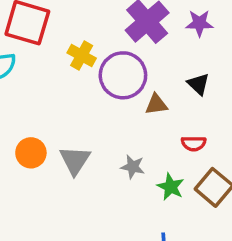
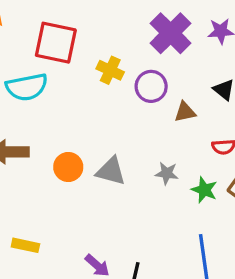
purple circle: (123, 75) -> (151, 86), size x0.7
gray triangle: (75, 160) -> (111, 171), turned -44

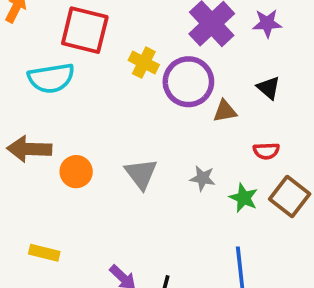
purple circle: (151, 86) -> (188, 82), size x1.4
orange circle: (68, 167) -> (76, 172), moved
gray triangle: (111, 171) -> (141, 174), turned 36

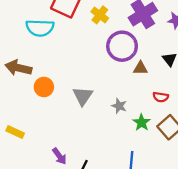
yellow cross: (144, 63) -> (100, 15), moved

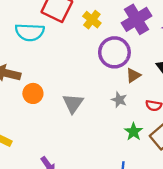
brown triangle: (141, 68) -> (133, 75), turned -35
gray star: (119, 106) -> (119, 100), moved

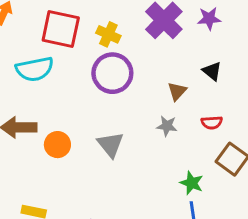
purple circle: (114, 52) -> (112, 73), moved
green star: (133, 132) -> (192, 183), moved

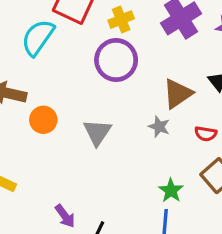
yellow cross: (108, 34) -> (121, 20), turned 30
cyan semicircle: (35, 69) -> (38, 38), turned 123
brown triangle: (177, 91) -> (178, 94), size x1.5

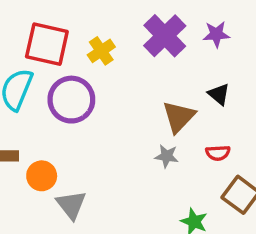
purple circle: (116, 60) -> (71, 100), moved
gray triangle: (97, 132) -> (71, 205), moved

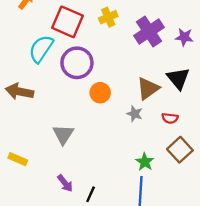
yellow cross: (101, 51) -> (108, 17), moved
black triangle: (219, 94) -> (178, 78), size x1.5
orange circle: (42, 176) -> (100, 93), moved

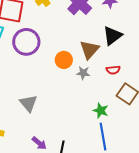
black triangle: (178, 78) -> (112, 36), turned 45
orange circle: (100, 93) -> (64, 60), moved

